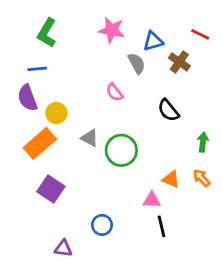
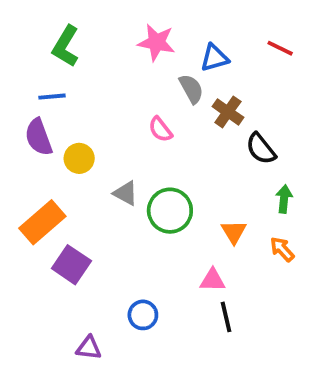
brown cross: (179, 62) -> (228, 112), moved
black semicircle: (168, 110) -> (261, 149), moved
orange rectangle: (40, 143) -> (42, 222), moved
orange triangle: (171, 179) -> (234, 232), moved, turned 36

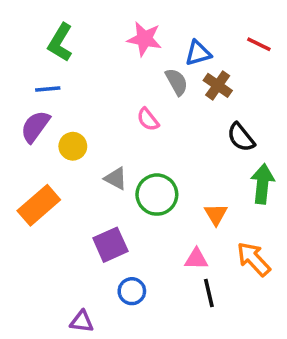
brown cross: (228, 112) -> (218, 85), moved
purple semicircle: (39, 137) -> (35, 127), turned 56
green arrow: (284, 199) -> (262, 184), size x1.5
orange arrow: (282, 249) -> (254, 259), moved, size x1.5
purple square: (71, 265) -> (110, 245), moved, turned 32

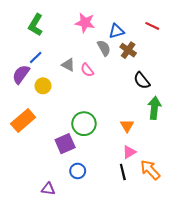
blue line: (48, 89) -> (36, 57), moved, turned -40
gray triangle: (116, 178) -> (68, 65), moved
green circle: (157, 195) -> (84, 124), moved
pink triangle: (196, 259) -> (129, 152), moved, turned -32
orange arrow: (254, 259) -> (150, 170), moved

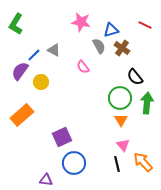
green L-shape: (36, 25) -> (16, 24), moved
gray triangle: (68, 65) -> (54, 50), moved
green circle: (84, 124) -> (120, 98), moved
pink triangle: (129, 152) -> (123, 145), turned -40
blue circle: (78, 171) -> (74, 163), size x1.5

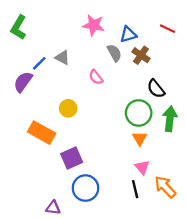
yellow circle: (41, 82) -> (68, 108), moved
orange rectangle: (22, 115) -> (42, 133), moved, turned 70

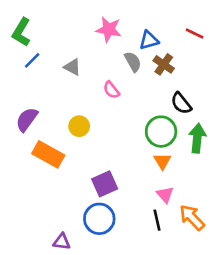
blue line: (39, 63) -> (32, 60), moved
purple semicircle: (23, 82) -> (27, 119), moved
purple square: (72, 158) -> (105, 184), moved

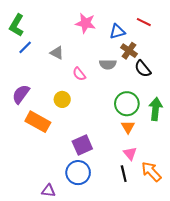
red line: (195, 34) -> (144, 22), moved
gray semicircle: (133, 62) -> (108, 64), moved, turned 119
pink semicircle: (111, 90) -> (79, 74), moved
black semicircle: (181, 103) -> (143, 69), moved

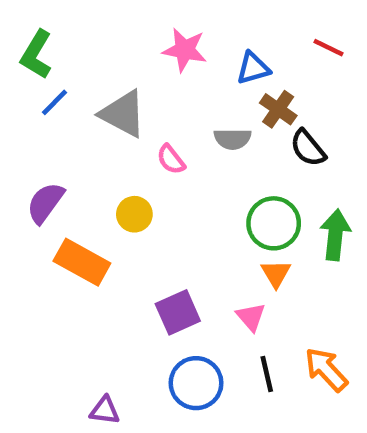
red line: (144, 22) -> (328, 48), moved
gray triangle: (57, 53) -> (123, 114), size x1.6
pink triangle: (130, 154) -> (251, 317), moved
blue circle: (78, 173) -> (196, 383), moved

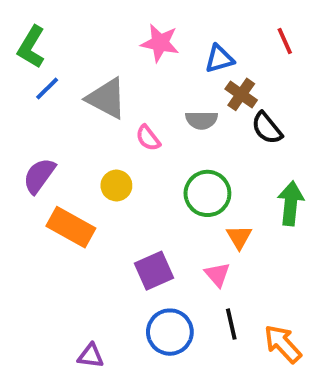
red line: (328, 48) -> (285, 41), turned 40
green circle: (274, 223) -> (207, 193), moved
orange arrow: (326, 369) -> (283, 344), moved

